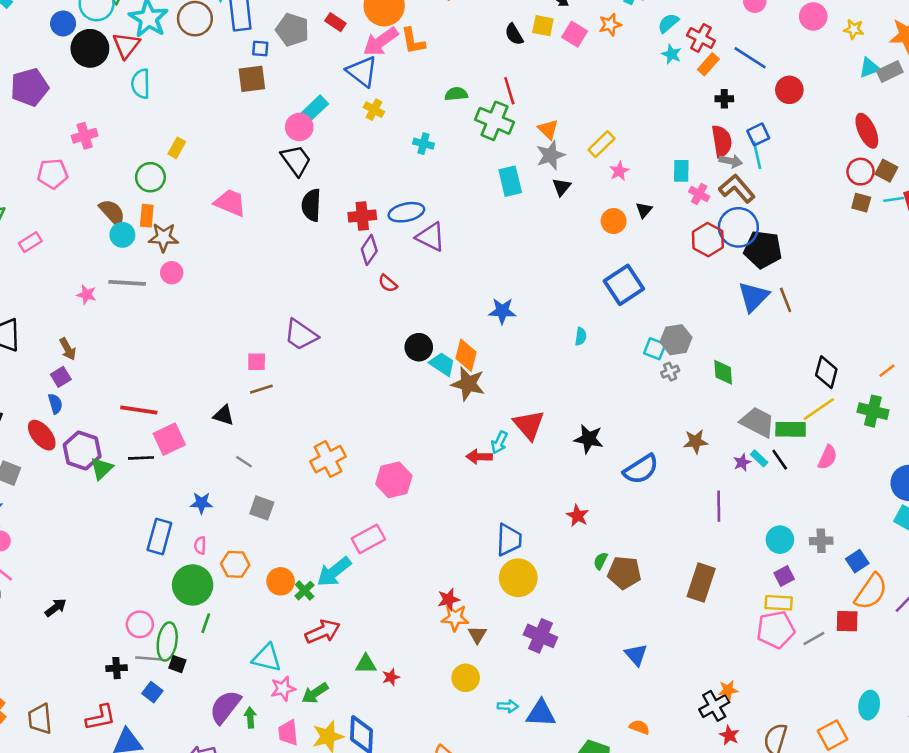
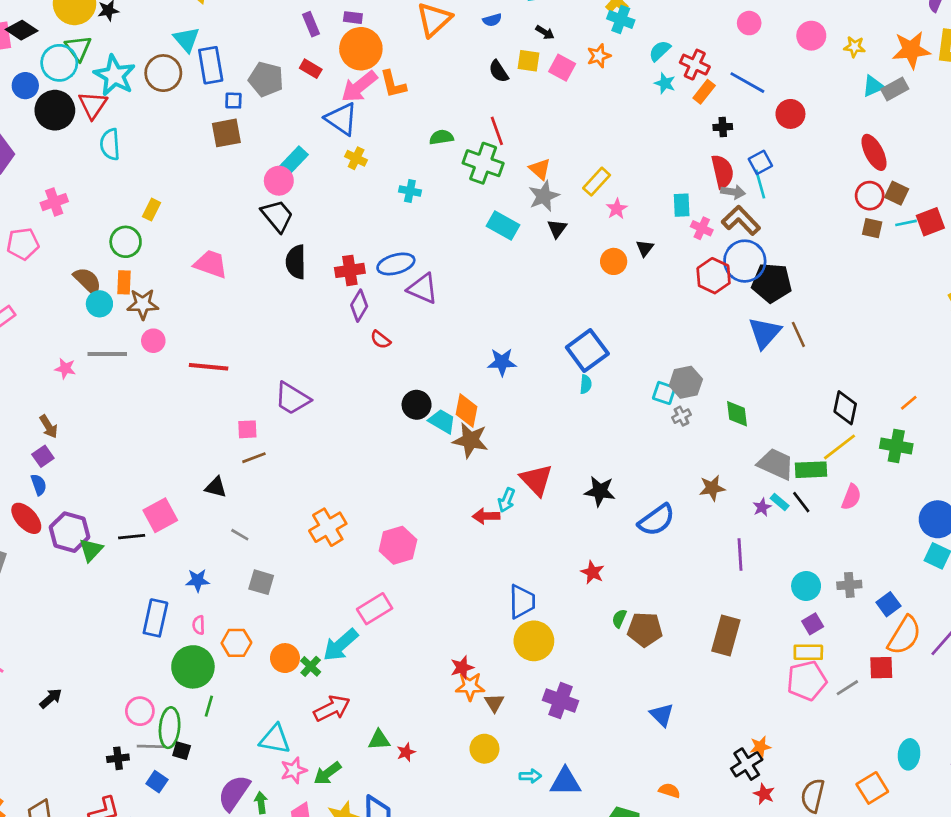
cyan rectangle: (510, 181) -> (503, 226), turned -44
blue square: (624, 285) -> (587, 351), moved
red line: (139, 410) -> (209, 367), moved

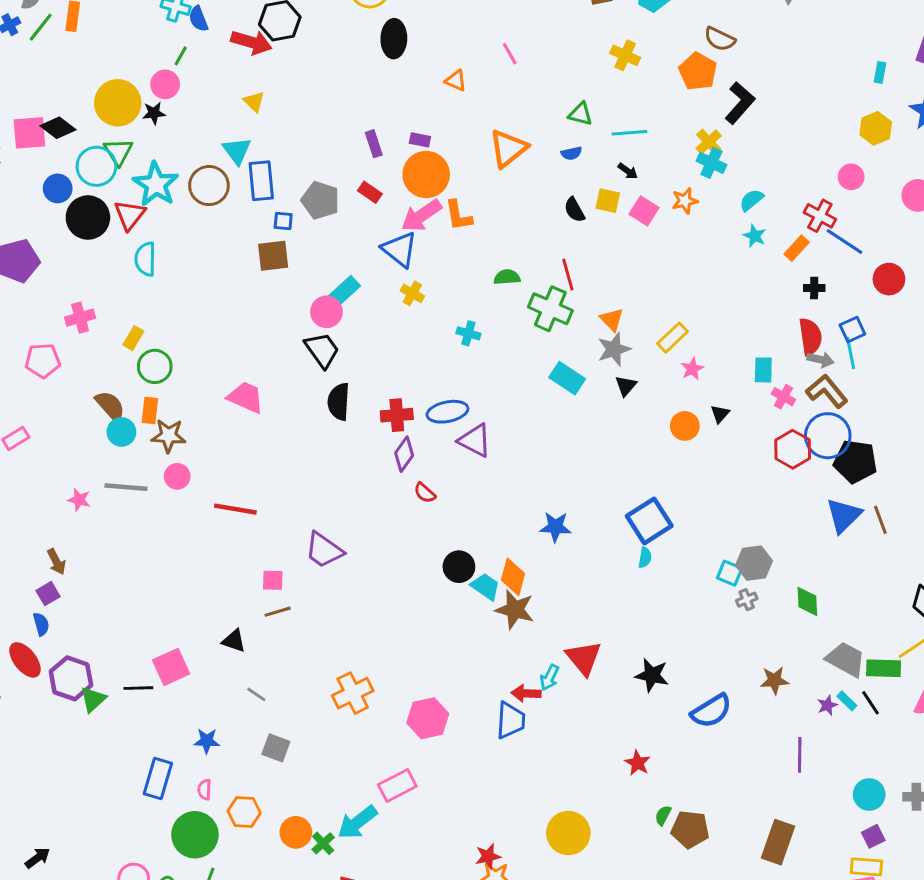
red cross: (695, 65) -> (820, 216), moved
yellow rectangle: (152, 210) -> (133, 338), moved
blue trapezoid: (522, 602) -> (511, 720), moved

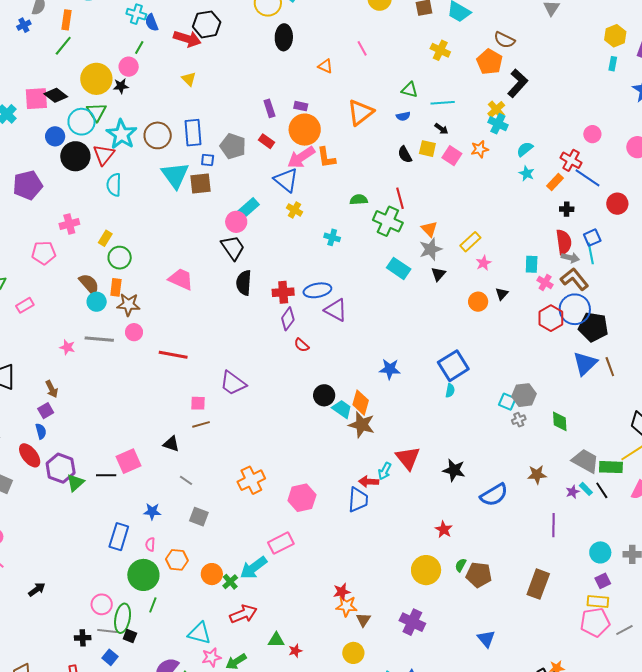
green line: (41, 27) -> (63, 46), moved
yellow hexagon: (876, 128) -> (615, 36), moved
cyan triangle: (237, 151) -> (175, 175), moved, size x1.4
yellow circle: (568, 833) -> (426, 570), moved

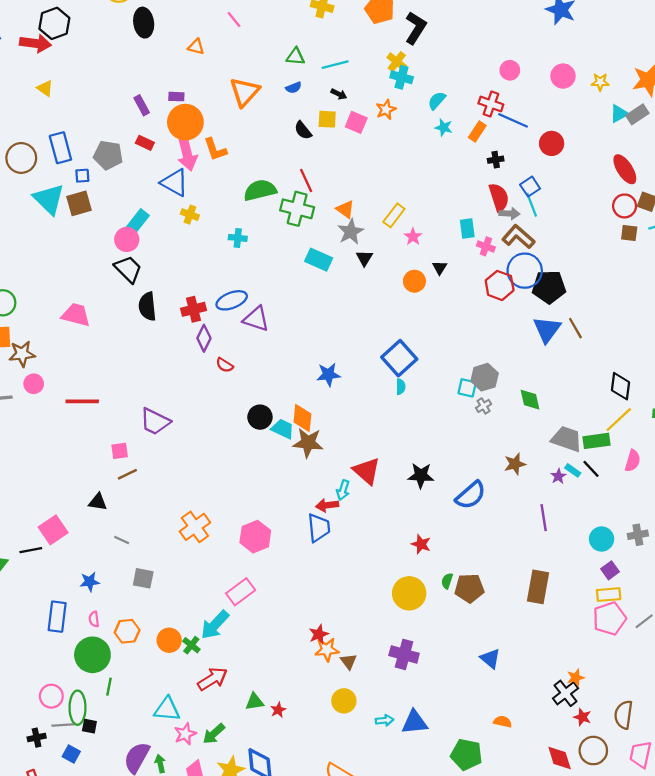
pink arrow: (301, 157) -> (187, 154), turned -60
green semicircle: (359, 200) -> (260, 190), size x1.6

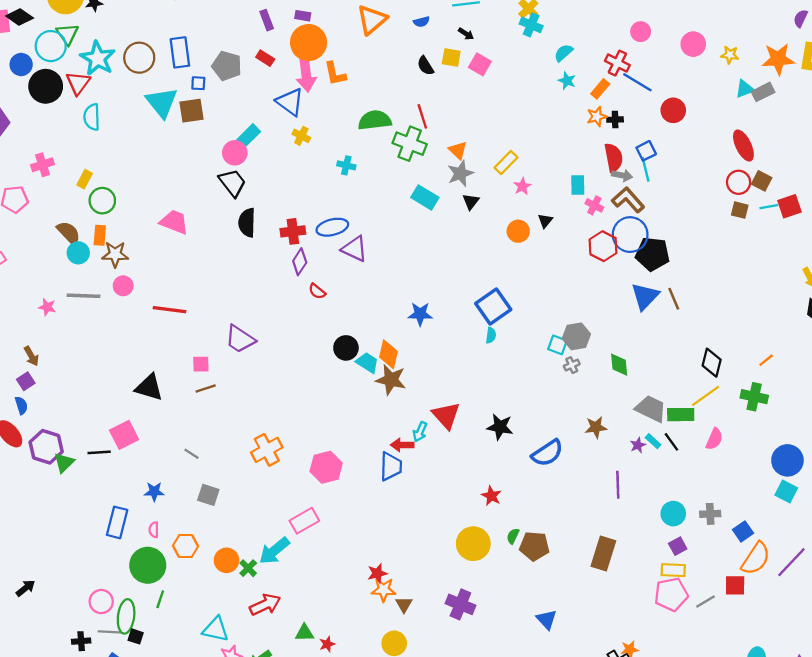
orange star: (386, 110) -> (597, 117), moved
black triangle: (98, 502) -> (149, 387), moved, size x1.5

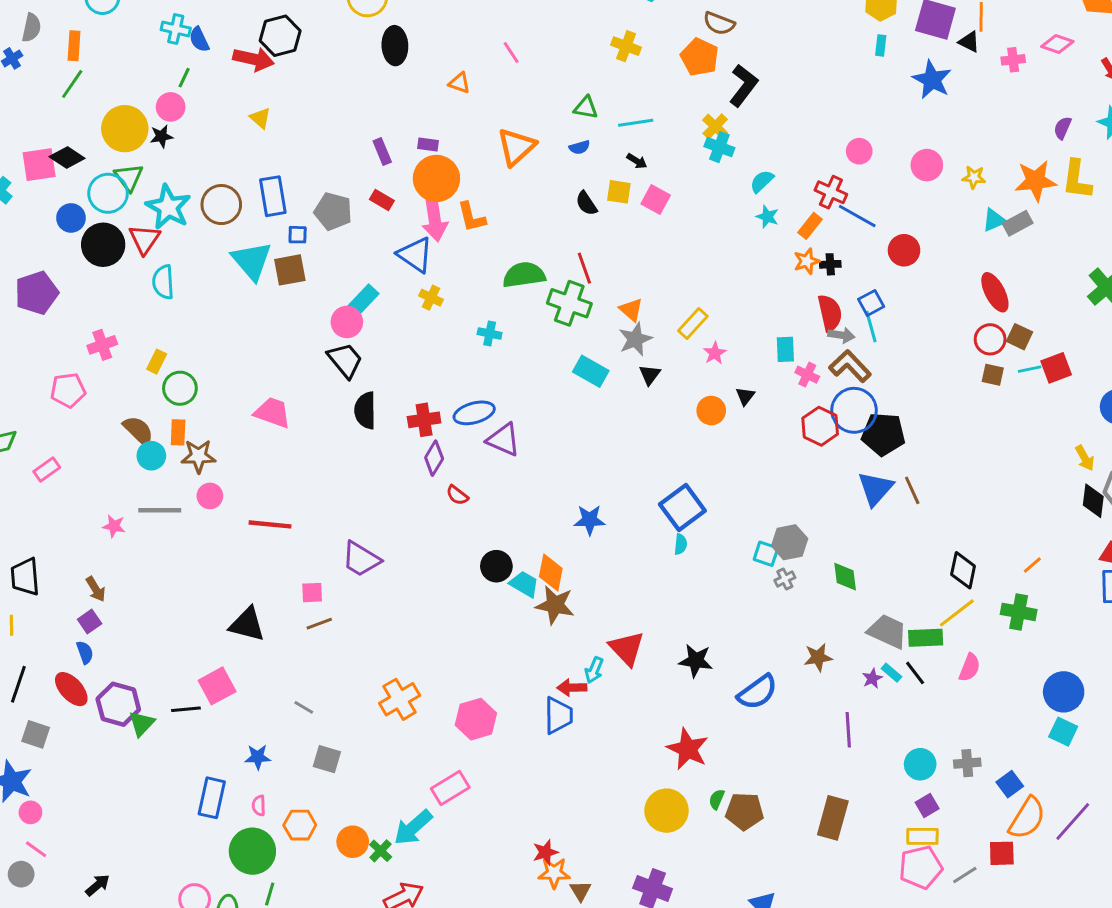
red star: (491, 496) -> (688, 749), size x1.6

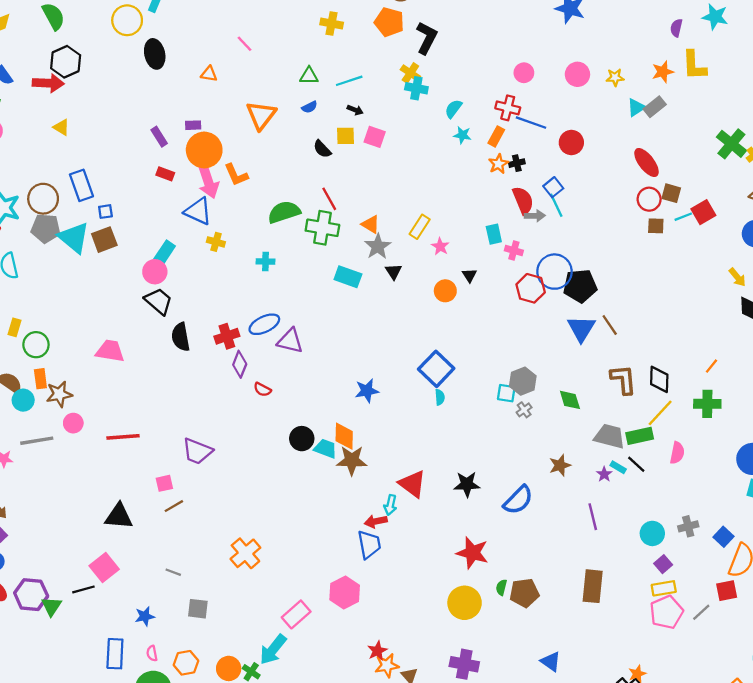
orange star: (1036, 181) -> (663, 72), size x0.7
gray pentagon: (333, 211) -> (46, 228), moved
brown L-shape: (850, 366) -> (623, 380), moved, turned 48
pink hexagon: (476, 719) -> (345, 592), moved

